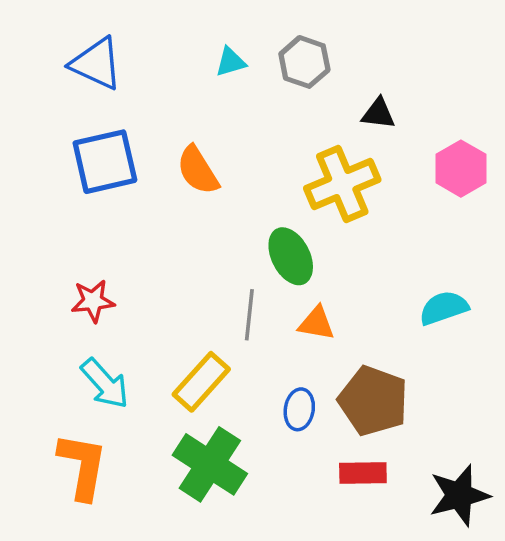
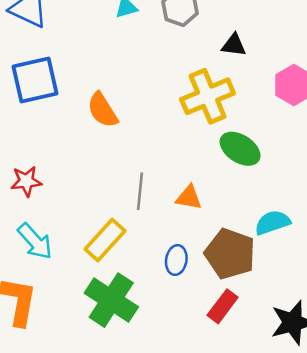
orange semicircle: (198, 170) -> (103, 110), moved
green ellipse: (291, 256) -> (240, 149), moved, turned -30
cyan semicircle: (444, 308) -> (273, 223), moved
red rectangle: (363, 473) -> (223, 306), turned -52

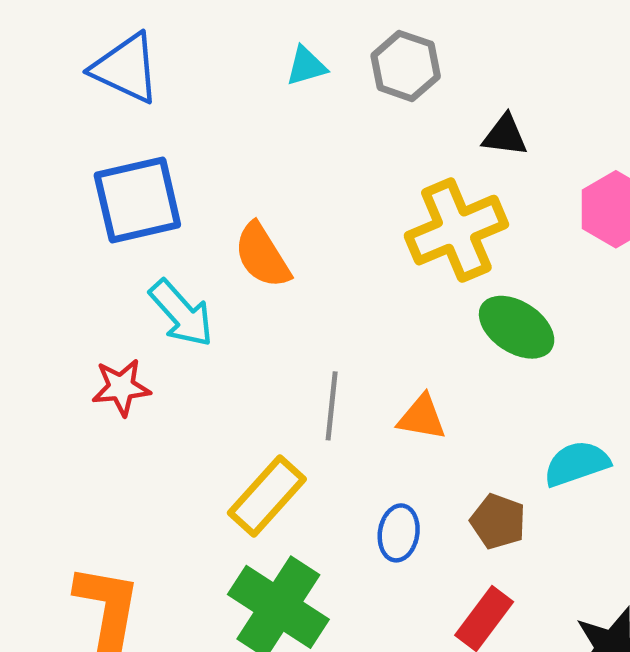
cyan arrow: (35, 241) -> (181, 313), moved
brown pentagon: (230, 254) -> (498, 521), size x0.6

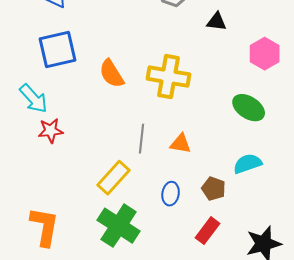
yellow cross: (456, 230) -> (169, 77), moved, turned 33
cyan arrow: (181, 313) -> (34, 99), moved
green ellipse: (517, 327) -> (249, 108), moved

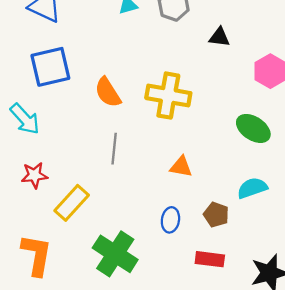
red star: (51, 131) -> (34, 175), moved
gray line: (142, 139) -> (114, 149), moved
yellow rectangle: (114, 178) -> (72, 203), moved
red rectangle: (208, 231) -> (210, 259), turned 60

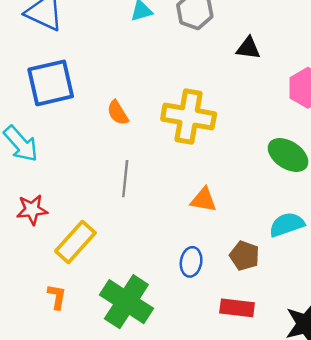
orange semicircle: (108, 92) -> (118, 113), size x0.7
orange L-shape: (37, 255) -> (57, 297), moved, size x0.5

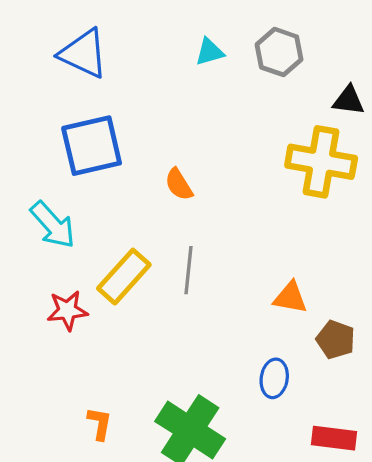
yellow cross: (189, 116) -> (321, 162), moved
yellow rectangle: (75, 242) -> (124, 277), moved
brown pentagon: (245, 256) -> (336, 340), moved

